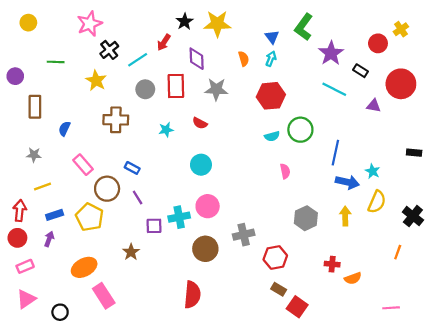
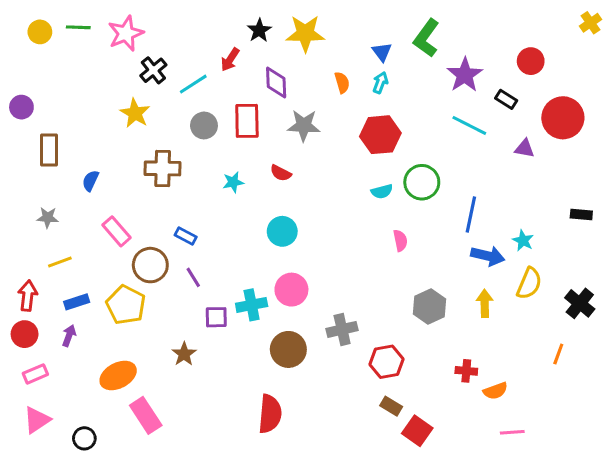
yellow cross: (401, 29) -> (591, 23), moved
green line: (56, 62) -> (78, 27), moved
pink line: (391, 308) -> (512, 432), moved

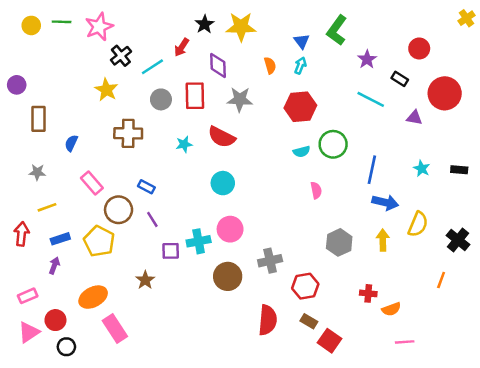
purple star: (465, 75) -> (367, 59), size x0.7
red semicircle: (281, 173) -> (222, 137), size x1.6
cyan star: (523, 241) -> (422, 169), moved
red circle: (25, 334) -> (55, 320), moved
red semicircle: (270, 414) -> (268, 320), moved

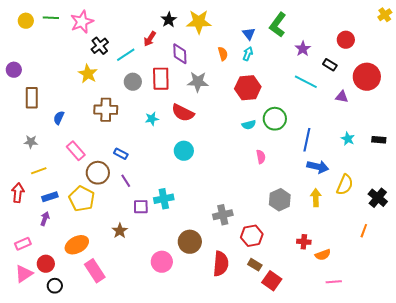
pink circle: (230, 229) -> (162, 262), moved
brown circle: (228, 276) -> (190, 242), moved

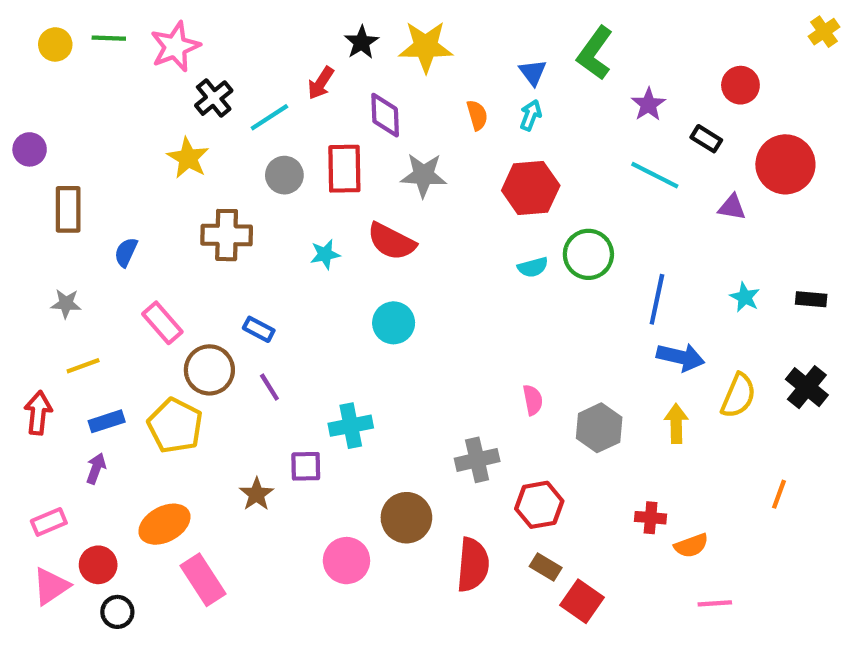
pink semicircle: (261, 157) -> (533, 400), moved
black cross: (378, 198) -> (807, 387), moved
purple square: (141, 207) -> (306, 466), moved

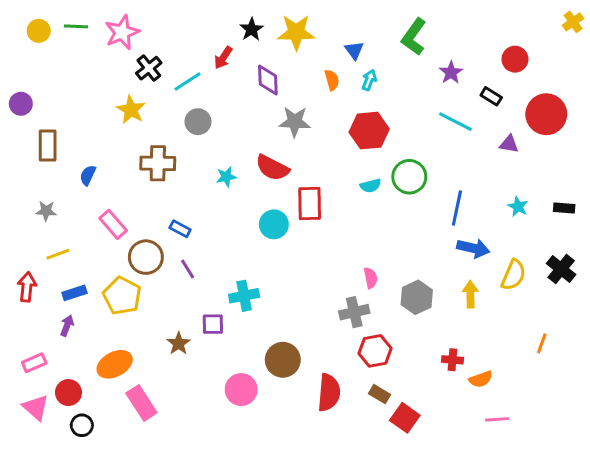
blue triangle: (533, 72) -> (354, 50), moved
red rectangle: (344, 169) -> (310, 204), moved
gray cross: (477, 460) -> (354, 312), moved
pink triangle: (51, 586) -> (36, 407), turned -44

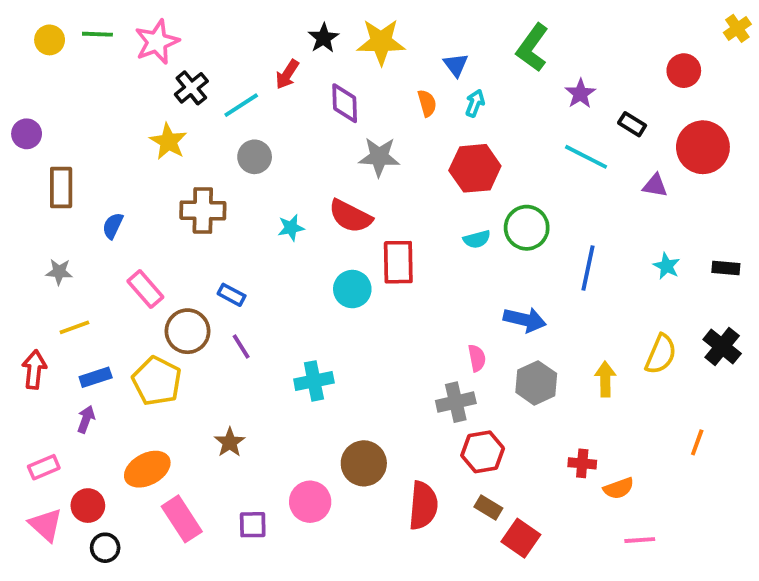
red circle: (515, 59) -> (684, 71), moved
blue arrow: (473, 248) -> (525, 320), moved
purple square: (213, 324) -> (253, 525), moved

